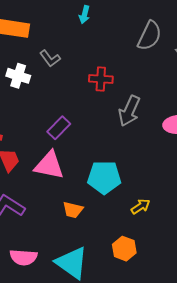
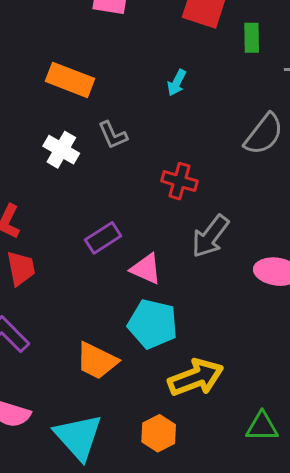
pink triangle: (49, 165) -> (146, 269), moved, size x0.7
yellow arrow: (141, 206) -> (196, 378), size x1.8
orange trapezoid: (73, 210) -> (97, 361), size x1.4

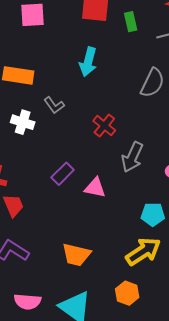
cyan arrow: (177, 83) -> (88, 62), size x1.6
red cross: (179, 181) -> (104, 126), turned 35
cyan pentagon: (153, 324) -> (153, 214), moved, size x0.7

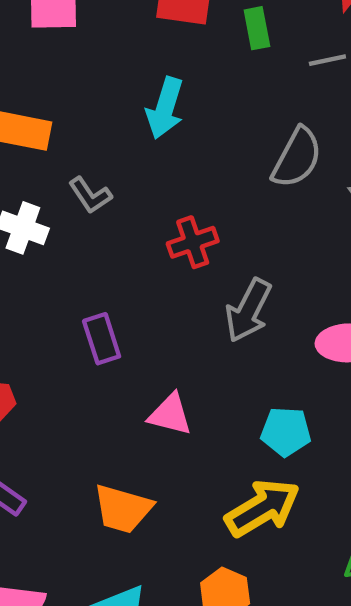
red cross: (104, 126) -> (193, 242), turned 30
purple rectangle: (63, 174) -> (102, 339), turned -65
pink triangle: (95, 188) -> (170, 415), moved

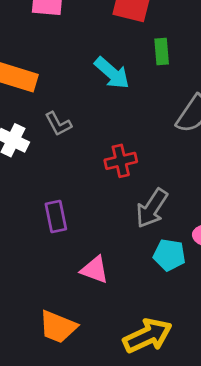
green rectangle: (257, 28) -> (162, 52), moved
cyan arrow: (165, 108) -> (112, 73), turned -72
cyan pentagon: (286, 432) -> (169, 255), moved

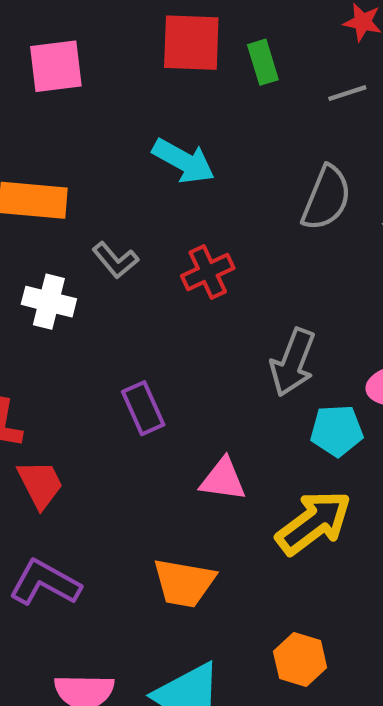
green rectangle: (162, 52) -> (263, 62), moved
red cross: (121, 161) -> (208, 272), moved
yellow arrow: (148, 336) -> (314, 523), moved

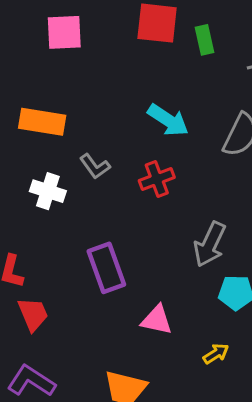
cyan arrow: (184, 161) -> (168, 120), moved
purple rectangle: (143, 408) -> (106, 268), size x1.4
yellow arrow: (314, 523) -> (216, 354), size x0.5

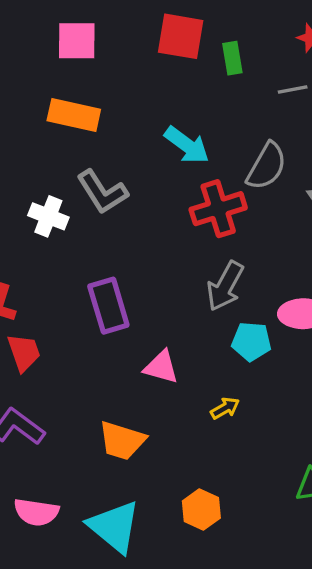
orange rectangle: (42, 122) -> (74, 115), moved
gray L-shape: (95, 166) -> (102, 192), size x1.5
red cross: (157, 179) -> (218, 209), moved, size x1.4

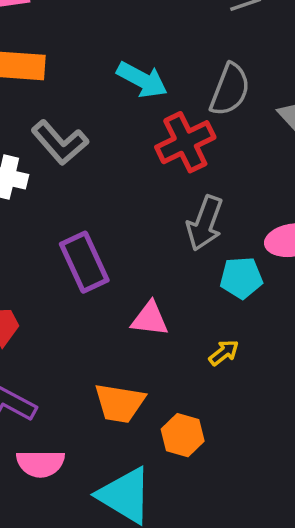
orange hexagon: (201, 510) -> (183, 435), moved
pink semicircle: (36, 512) -> (40, 464), moved

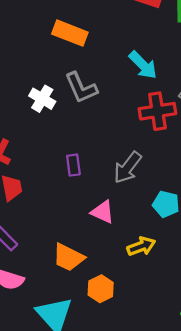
gray arrow: (205, 223) -> (128, 167), moved
purple rectangle: (84, 262) -> (73, 165), size x0.6
yellow arrow: (224, 353) -> (141, 246), size x1.4

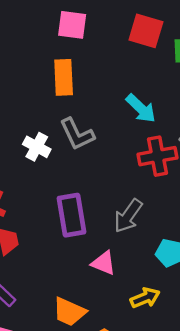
orange rectangle: (70, 33) -> (64, 77), turned 68
purple rectangle: (73, 165) -> (72, 215), size x1.8

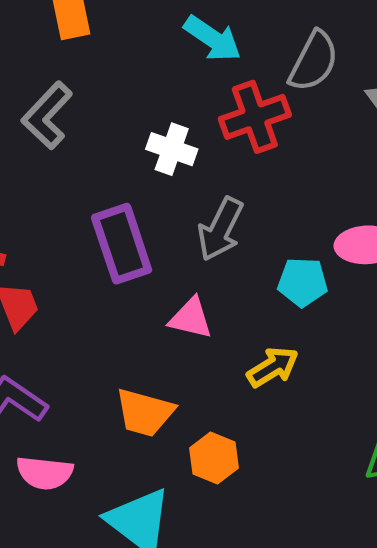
gray L-shape: (77, 134) -> (47, 115), moved, turned 78
white cross: (37, 147) -> (172, 149), moved

